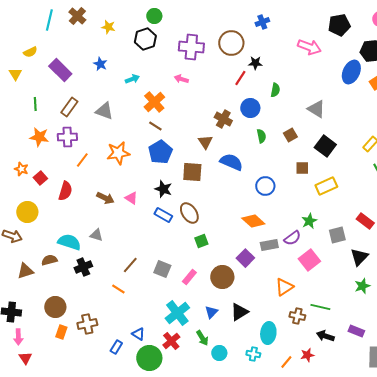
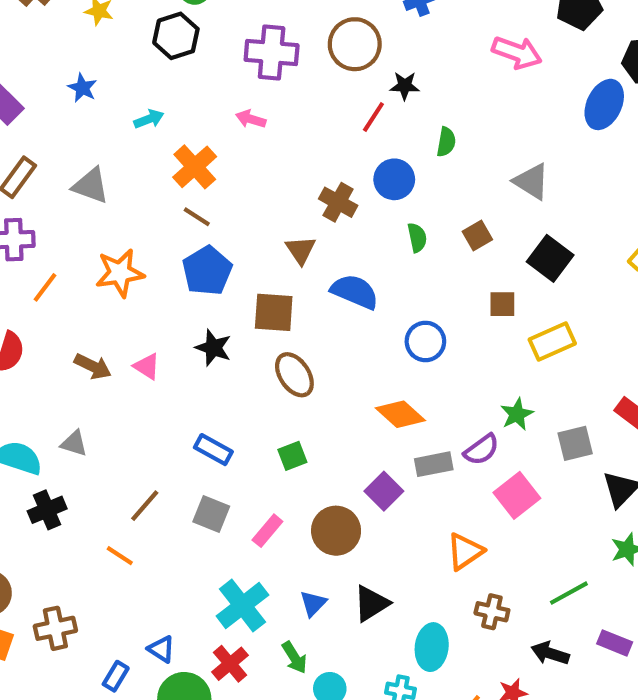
brown ellipse: (189, 213) -> (294, 375), moved
blue rectangle: (163, 215) -> (213, 450), moved
green line: (320, 307) -> (569, 593), moved, turned -42

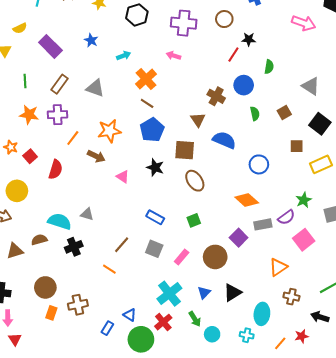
brown circle: (355, 44) -> (224, 19), size x0.7
brown arrow: (93, 366) -> (96, 156), moved

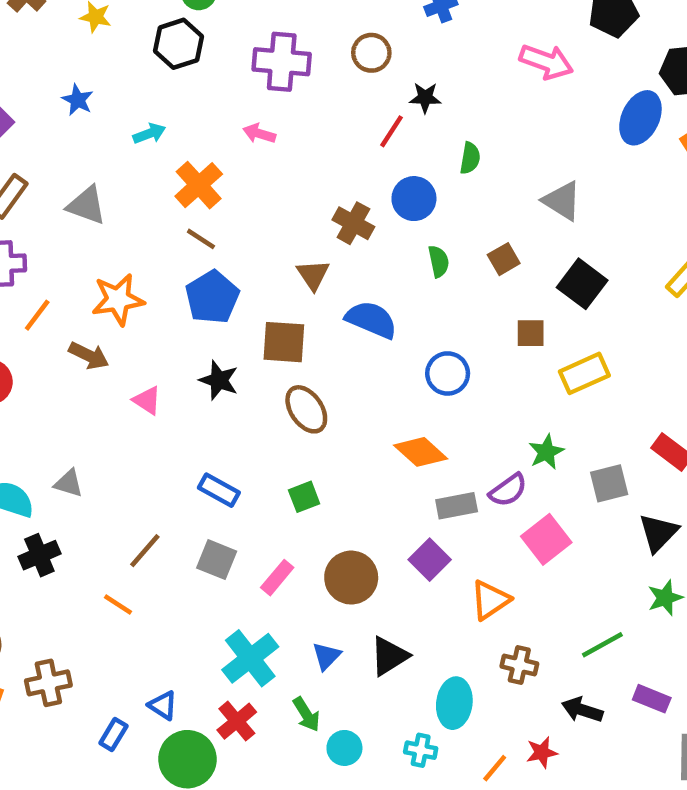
purple square: (239, 238) -> (430, 560), moved

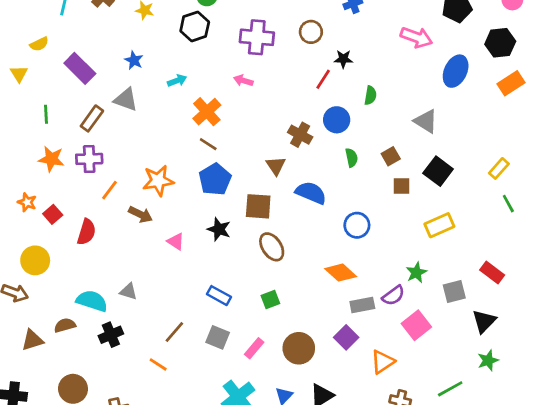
blue ellipse: (640, 118) -> (456, 71), moved
gray triangle: (87, 205) -> (126, 99), moved
brown square: (531, 333) -> (402, 186), moved

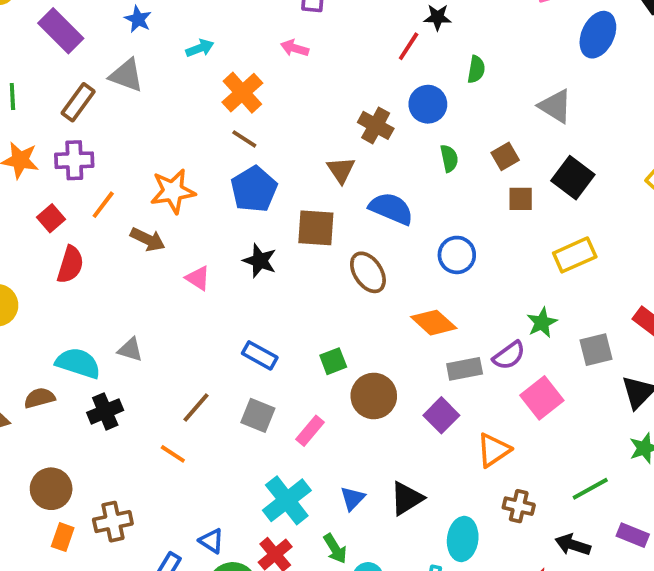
red square: (53, 214) -> (51, 218), moved
brown ellipse: (272, 247) -> (368, 272), moved
brown circle: (299, 348) -> (374, 396), moved

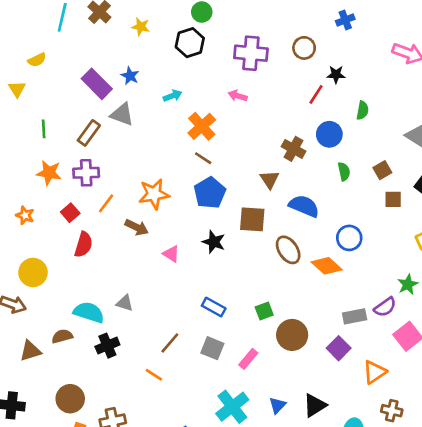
purple rectangle: (61, 31) -> (97, 84), moved
orange diamond: (434, 323) -> (327, 266), moved

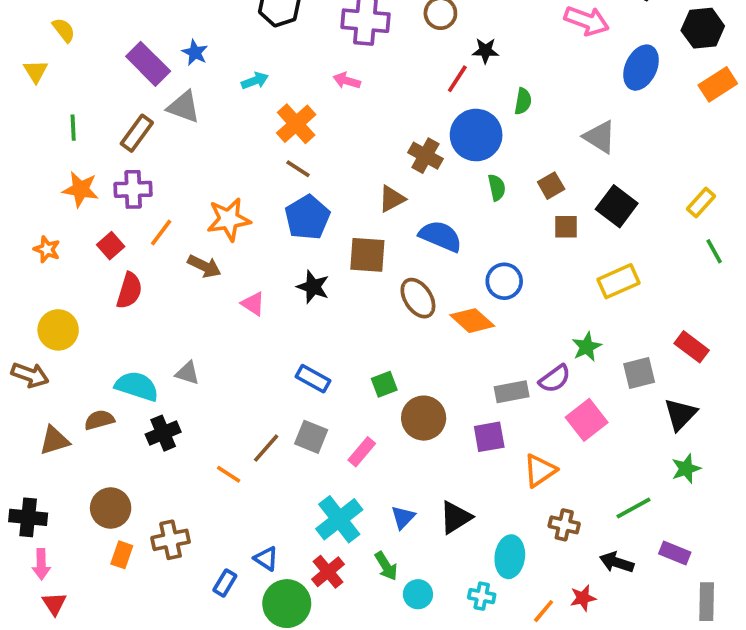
yellow semicircle: (37, 60) -> (64, 30), turned -102
blue circle: (329, 134) -> (476, 135), size x1.4
brown triangle: (270, 179) -> (392, 199), turned 36
brown line: (170, 343) -> (266, 448), moved
purple square: (339, 348) -> (489, 437), turned 35

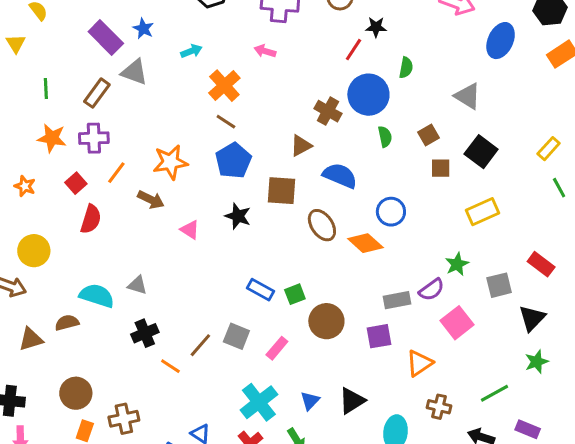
blue rectangle: (313, 379) -> (260, 290), moved
black cross: (163, 433) -> (145, 333), moved

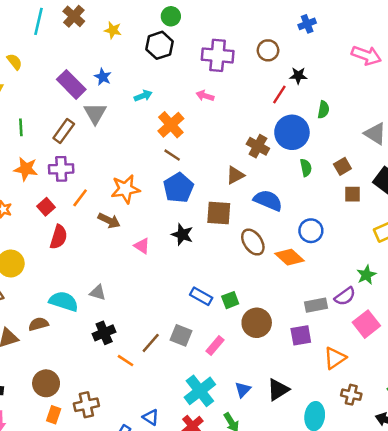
gray triangle: (134, 72) -> (95, 113), turned 40

